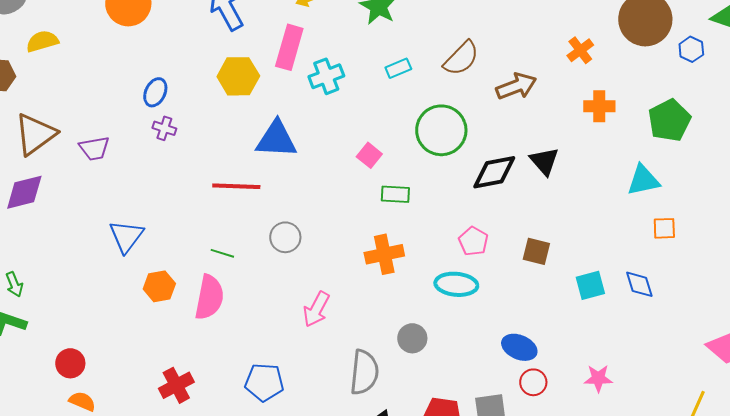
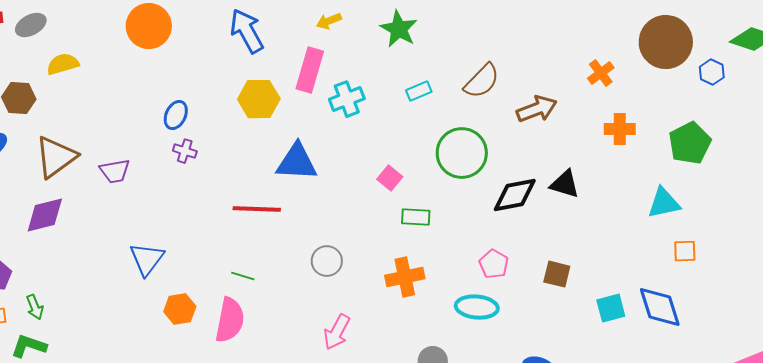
black triangle: (544, 161) -> (565, 184), turned -32
gray circle: (285, 237) -> (327, 261), moved
blue diamond: (639, 284) -> (660, 307), size x1.5

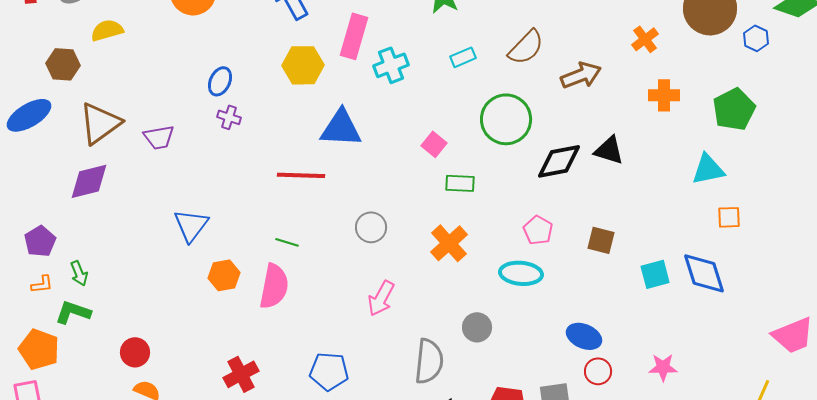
orange cross: (405, 277) -> (449, 243), turned -30

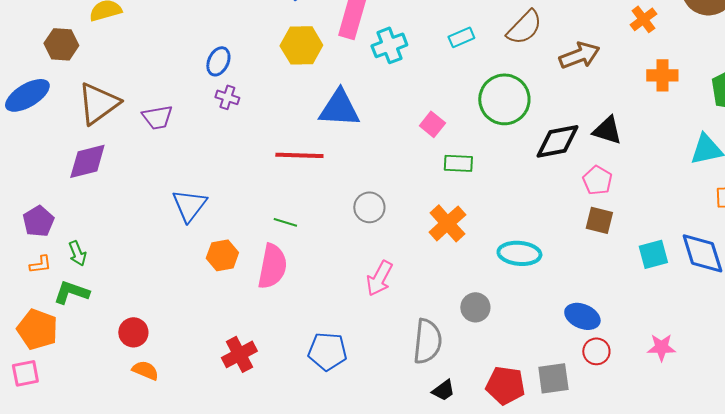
pink pentagon: (538, 230) -> (597, 180), moved

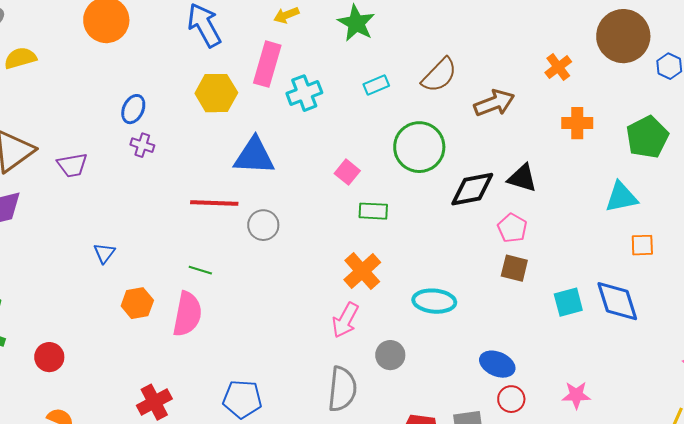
blue triangle: (189, 205) -> (104, 253), size x0.6
gray circle: (369, 207) -> (263, 225), moved
pink arrow: (379, 278) -> (345, 320), moved
red circle: (133, 332) -> (49, 357), moved

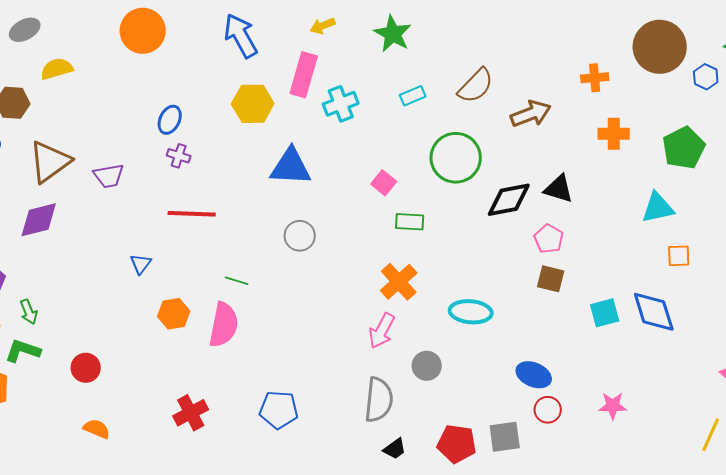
orange cross: (558, 67) -> (595, 78), turned 32
red line: (214, 203) -> (192, 214), moved

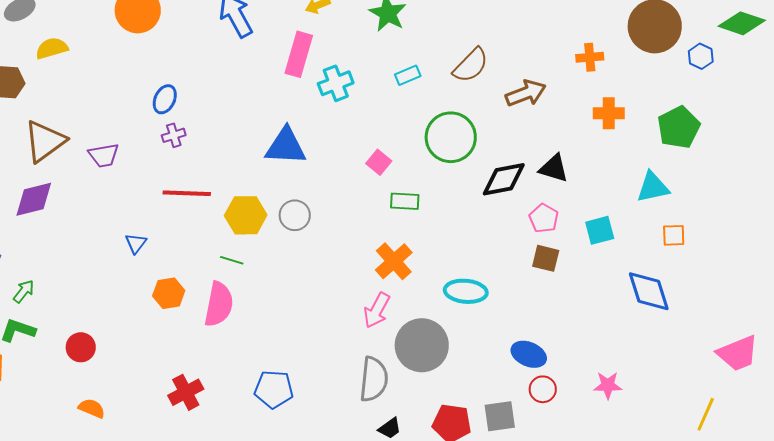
yellow hexagon: (253, 104) -> (246, 215), moved
purple cross: (179, 156) -> (174, 135), turned -35
green arrow: (29, 312) -> (24, 291), turned -120
cyan square: (605, 313) -> (600, 230), moved
gray circle: (427, 366) -> (422, 345), size x1.8

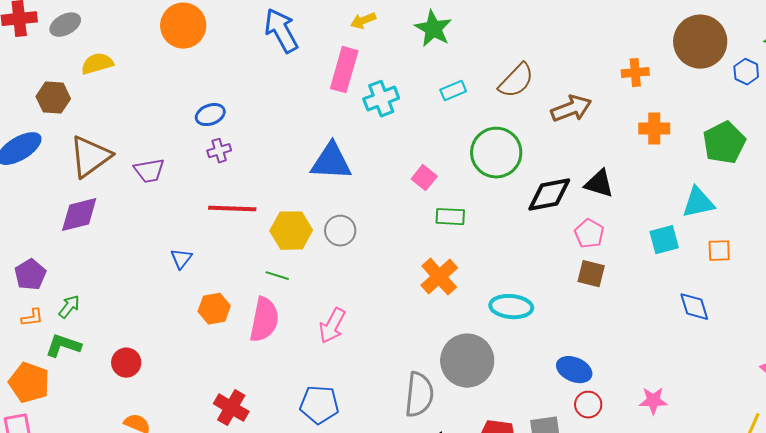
blue ellipse: (165, 99) -> (210, 115), turned 44
cyan square: (600, 230) -> (664, 240), moved
blue diamond: (649, 291) -> (694, 307), size x0.7
pink arrow: (377, 310) -> (332, 326), moved
red cross: (186, 392) -> (231, 408), turned -32

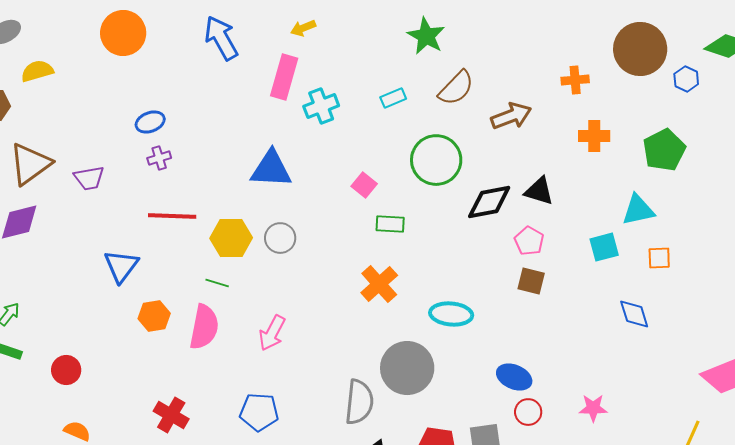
green star: (433, 29) -> (426, 36), moved
blue triangle: (181, 259) -> (121, 266), size x1.6

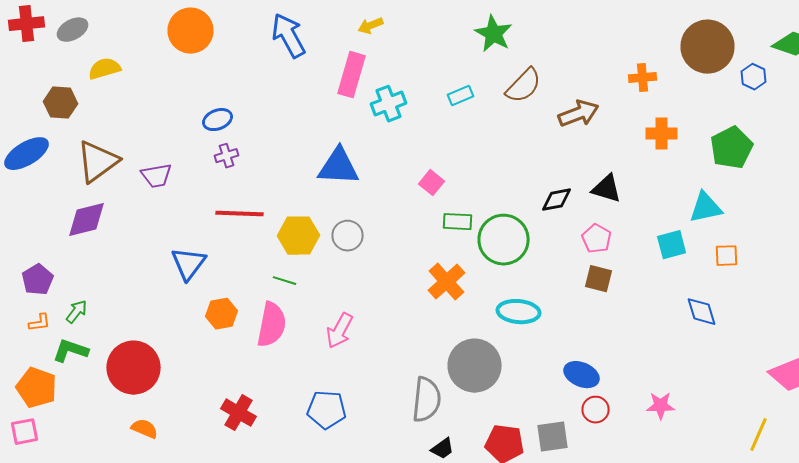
green circle: (436, 160) -> (504, 240), moved
black diamond: (489, 202) -> (556, 200), size x0.7
red circle: (66, 370) -> (134, 368), size x1.8

